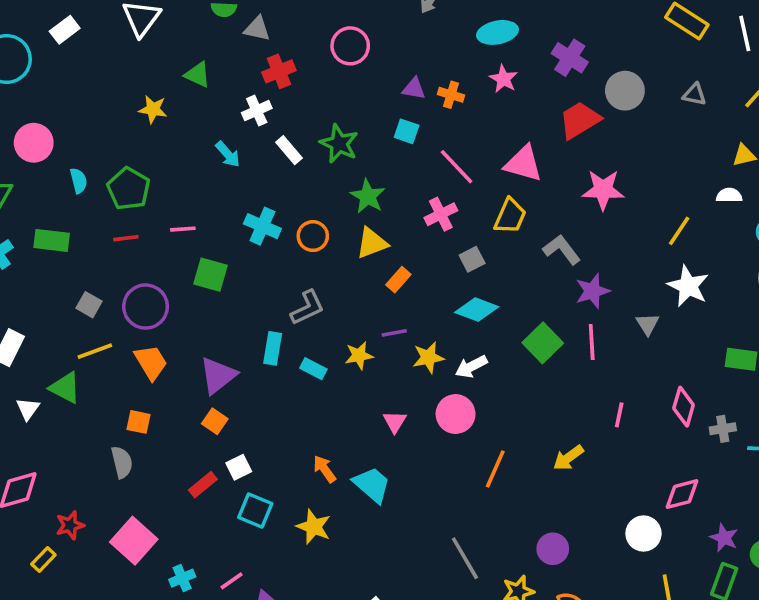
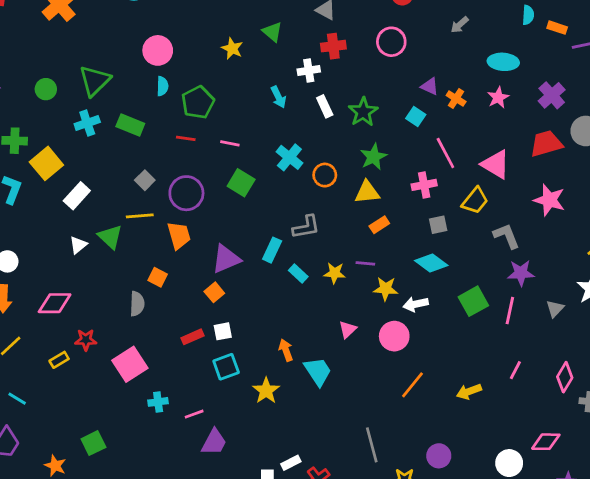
pink circle: (34, 143) -> (158, 50), moved
cyan square: (255, 511) -> (226, 367), turned 32

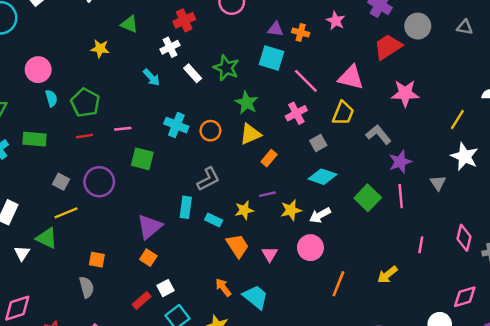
cyan square: (416, 117) -> (271, 58), size x1.5
orange trapezoid: (179, 235) -> (237, 246), moved

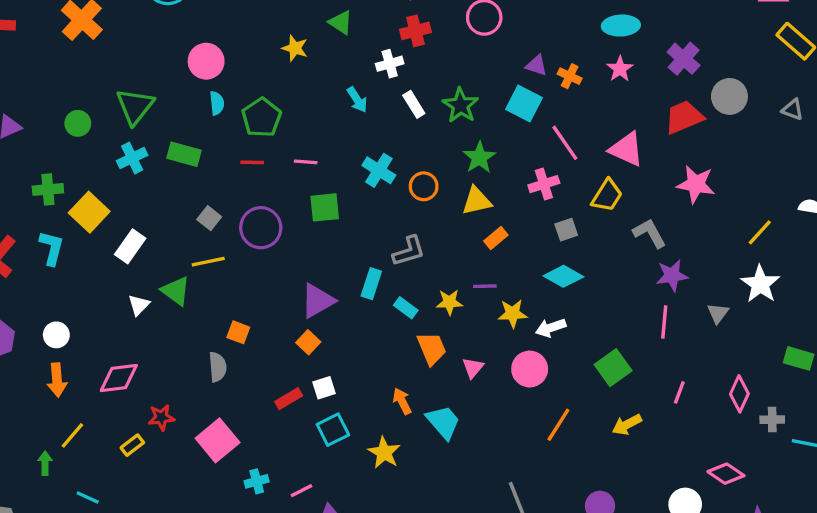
green square: (142, 159) -> (325, 207), turned -30
green square: (368, 198) -> (613, 368), moved
pink diamond: (465, 297) -> (726, 474), turned 40

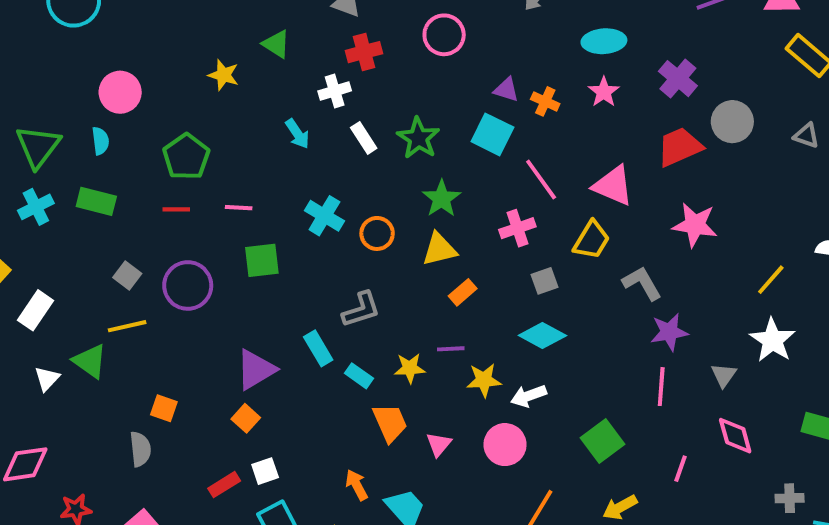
cyan semicircle: (217, 103) -> (100, 141), moved
cyan rectangle: (371, 284) -> (318, 348), turned -48
pink diamond: (739, 394) -> (735, 436), moved, turned -39

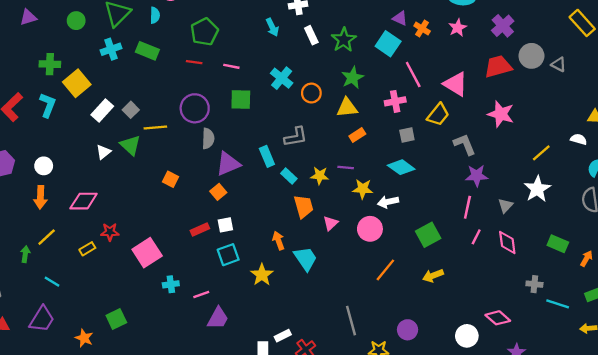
gray triangle: (806, 136) -> (559, 64), moved
gray square: (127, 276) -> (131, 110), moved
gray semicircle: (140, 449) -> (208, 139), moved
pink line: (680, 469) -> (476, 237), moved

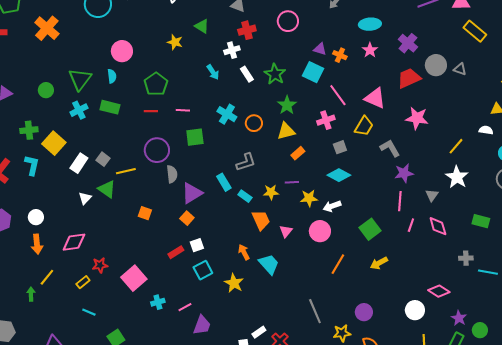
cyan line: (52, 282) -> (89, 312), moved

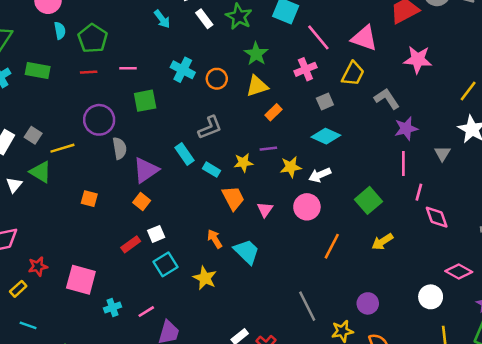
cyan semicircle: (112, 76) -> (60, 31), moved
pink diamond: (438, 226) -> (437, 217), moved
pink square: (134, 278) -> (81, 280), turned -30

